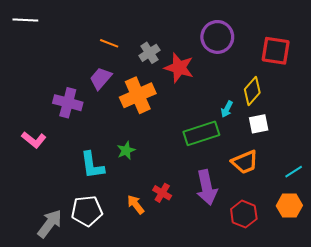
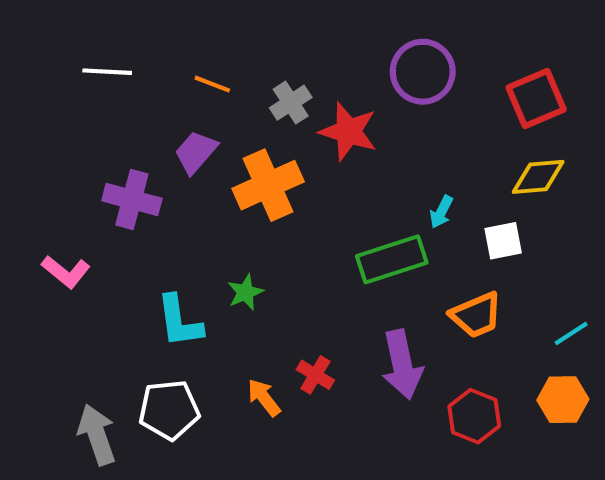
white line: (25, 20) -> (107, 72), moved
red square: (276, 51) -> (536, 98), turned -32
yellow diamond: (252, 91) -> (538, 177), moved, turned 44
gray arrow: (50, 224) -> (97, 435), turned -56

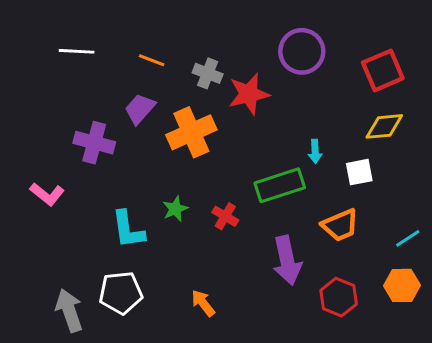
gray cross: (291, 103) -> (208, 73), turned -36
red star: (348, 131) -> (249, 94), turned -30
cyan arrow: (441, 212) -> (315, 151), turned -30
red cross: (315, 375) -> (225, 216), moved
orange arrow: (264, 398) -> (203, 303), moved

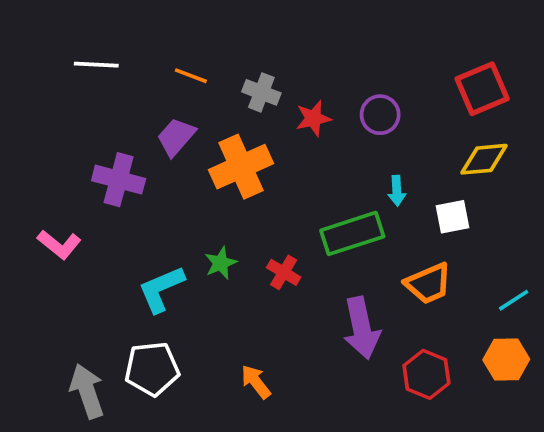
purple circle: (302, 51) -> (380, 115), moved, size x0.7
red star: (249, 94) -> (313, 118), size x0.7
cyan L-shape: (128, 229) -> (161, 289), turned 75

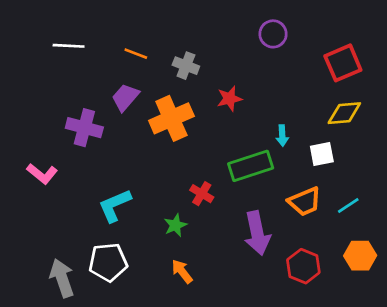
purple circle: (380, 115) -> (273, 34), moved
red star: (313, 118) -> (229, 99), moved
green star: (221, 263) -> (175, 225), moved
cyan line: (514, 300) -> (348, 205), moved

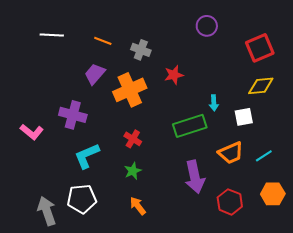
purple cross: (84, 128) -> (73, 115), moved
red cross: (202, 194) -> (133, 139), moved

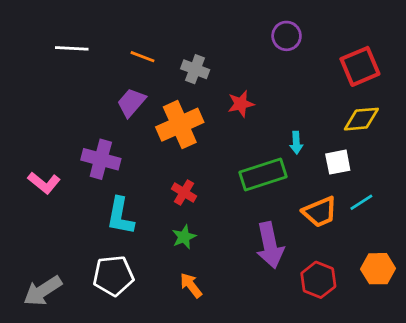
cyan L-shape: (87, 156) -> (120, 216), turned -56
cyan line: (264, 156) -> (361, 202), moved
gray arrow: (47, 211) -> (43, 291), moved, turned -104

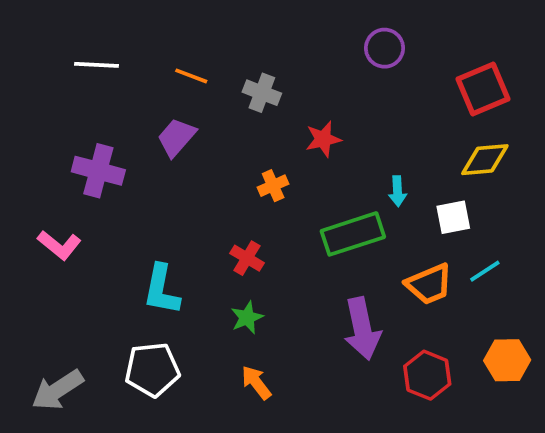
orange cross: (180, 125) -> (273, 186), moved, size x0.5
purple cross: (101, 159) -> (98, 171), moved

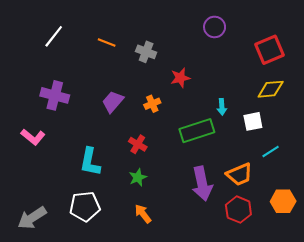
white line: (97, 65) -> (54, 36), turned -55
purple trapezoid: (176, 137) -> (113, 102), moved
orange trapezoid: (429, 284) -> (239, 174), moved

